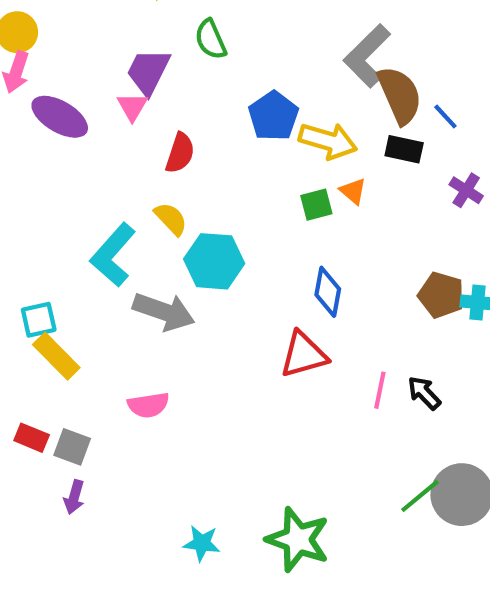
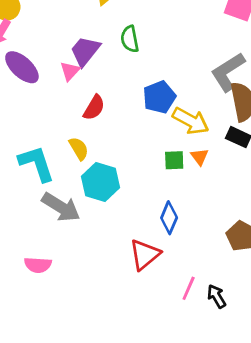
cyan L-shape: (113, 255) -> (36, 164), turned 108
red triangle: (304, 355) -> (145, 255), turned -36

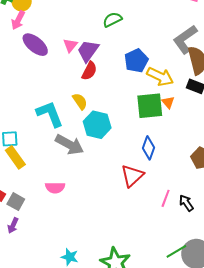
green semicircle: (130, 39) -> (112, 20), turned 78
purple trapezoid: (85, 51) -> (88, 51), moved
green square: (174, 160) -> (150, 106), size x1.8

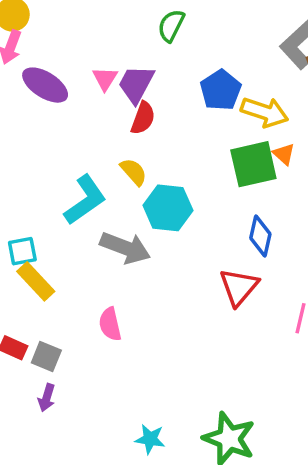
green semicircle: (112, 20) -> (171, 26), turned -30
cyan L-shape: (50, 114) -> (85, 200), turned 84
pink semicircle: (55, 188) -> (110, 324), turned 84

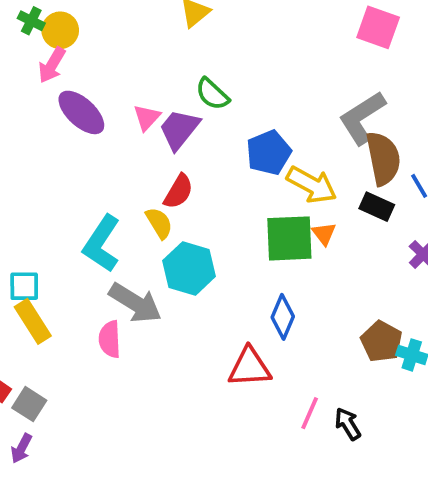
green semicircle: (171, 26) -> (212, 94), moved, turned -84
red semicircle: (143, 118) -> (179, 192), moved
cyan L-shape: (85, 200) -> (102, 244), turned 148
red triangle: (239, 287) -> (250, 367), turned 36
pink semicircle: (110, 324) -> (110, 339), moved

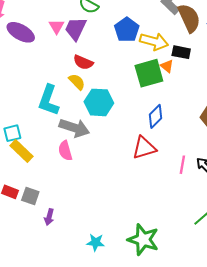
red semicircle: (179, 192) -> (83, 62), turned 96
black rectangle: (377, 207) -> (181, 52), moved
blue diamond: (283, 317) -> (155, 116), turned 35
purple arrow: (21, 448) -> (49, 217), moved

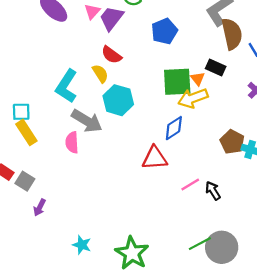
yellow arrow: (154, 41) -> (193, 98), moved, turned 132
pink line: (182, 165) -> (190, 185), turned 36

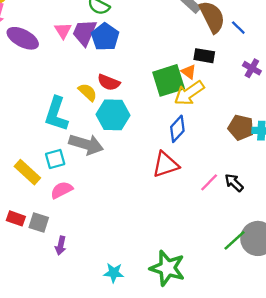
blue pentagon: (164, 31) -> (105, 37), moved
red semicircle: (111, 55) -> (109, 82), moved
cyan square: (21, 112) -> (55, 159), moved
pink semicircle: (72, 142) -> (62, 190), moved, turned 80

